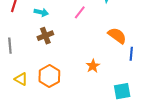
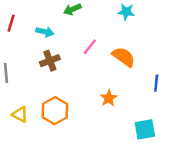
pink line: (80, 12) -> (90, 47), moved
orange semicircle: (117, 36) -> (124, 57), moved

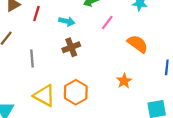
pink line: (90, 47) -> (107, 22), moved
yellow triangle: (20, 114) -> (44, 96), size x1.5

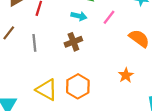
cyan arrow: (67, 21) -> (79, 16), moved
gray line: (32, 58) -> (34, 43), moved

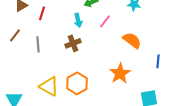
cyan arrow: (79, 16) -> (78, 20), turned 64
orange star: (126, 75) -> (120, 73), size x1.5

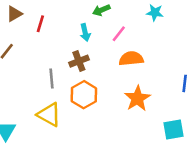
orange semicircle: (132, 40) -> (131, 59), moved, turned -42
gray line: (38, 44) -> (52, 78), moved
orange hexagon: (77, 83) -> (84, 95), moved

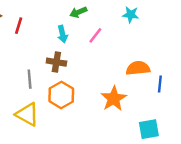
orange semicircle: (131, 59) -> (138, 68), moved
brown cross: (79, 61) -> (56, 62), turned 30

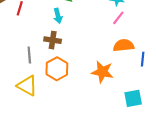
pink line: (95, 35) -> (118, 18), moved
orange star: (114, 99) -> (102, 72), turned -30

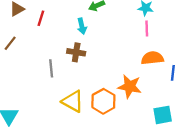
pink line: (118, 18) -> (147, 28), turned -40
orange hexagon: (57, 69) -> (103, 101), moved
yellow triangle: (27, 86) -> (73, 101), moved

